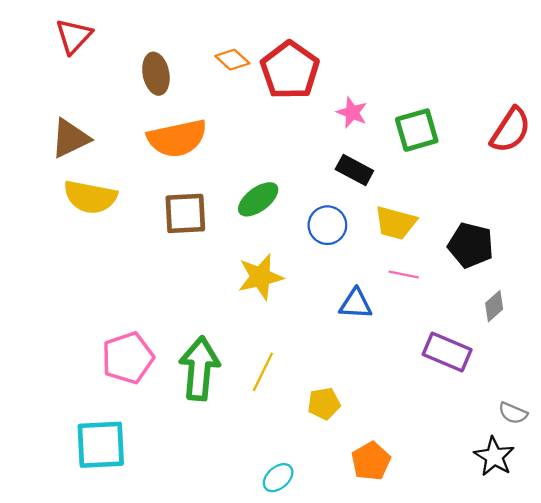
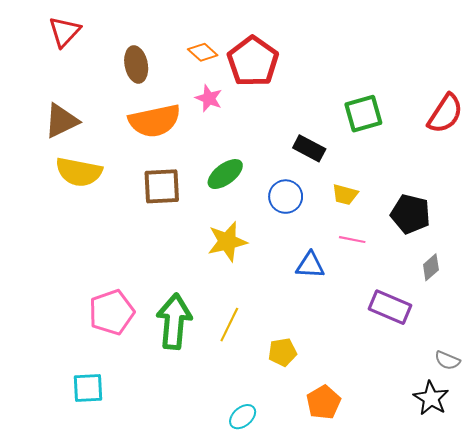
pink star: (352, 112) -> (209, 98), moved
yellow trapezoid: (396, 223) -> (345, 195), size x0.7
cyan square: (101, 445) -> (88, 388), size x0.7

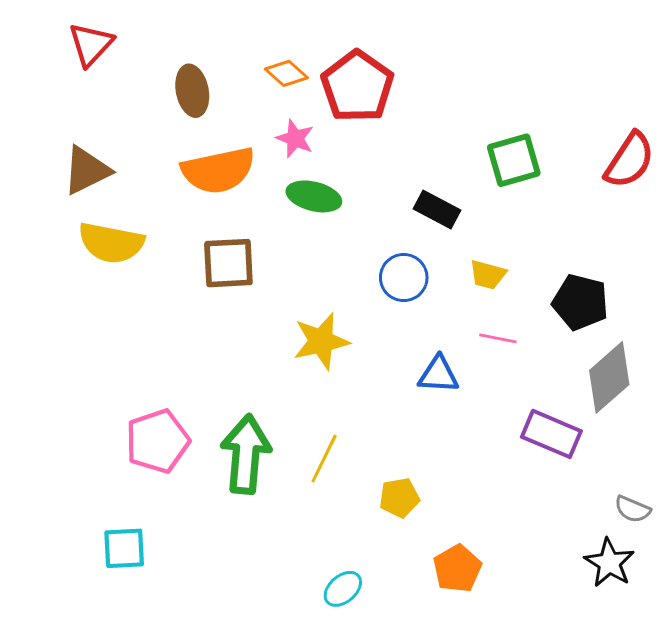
green ellipse: (225, 174) -> (314, 196), moved, turned 51
gray diamond: (431, 267) -> (609, 377), size x1.8

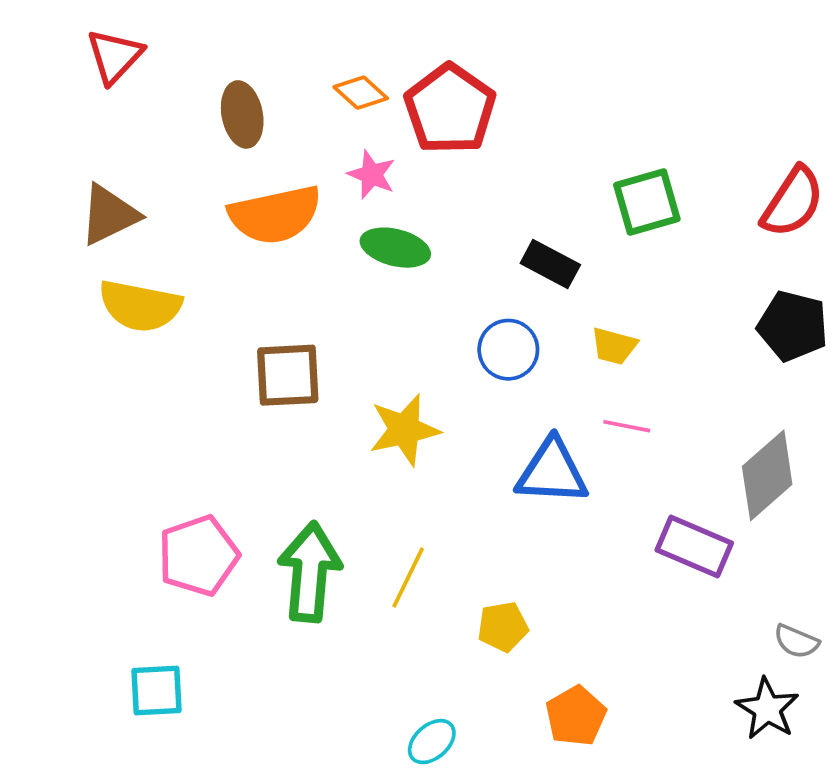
brown square: (228, 263) -> (288, 375), moved
black pentagon: (580, 302) -> (793, 326), moved
blue triangle: (438, 375) -> (552, 472), size x1.4

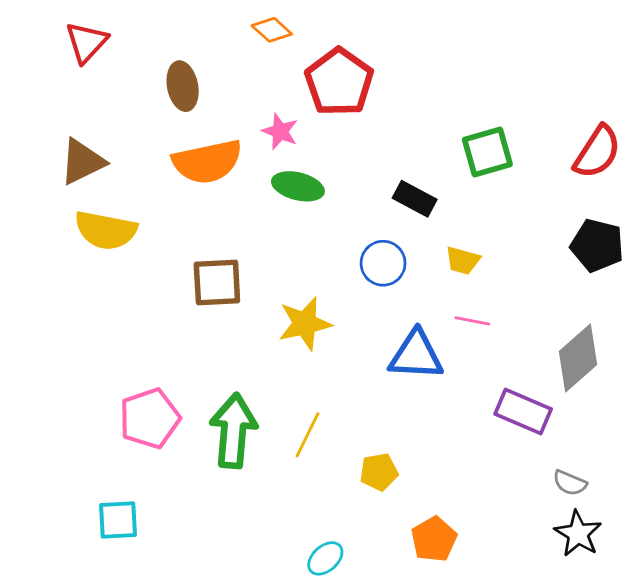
orange diamond: (361, 93) -> (272, 30), moved
gray semicircle: (796, 641) -> (570, 483), moved

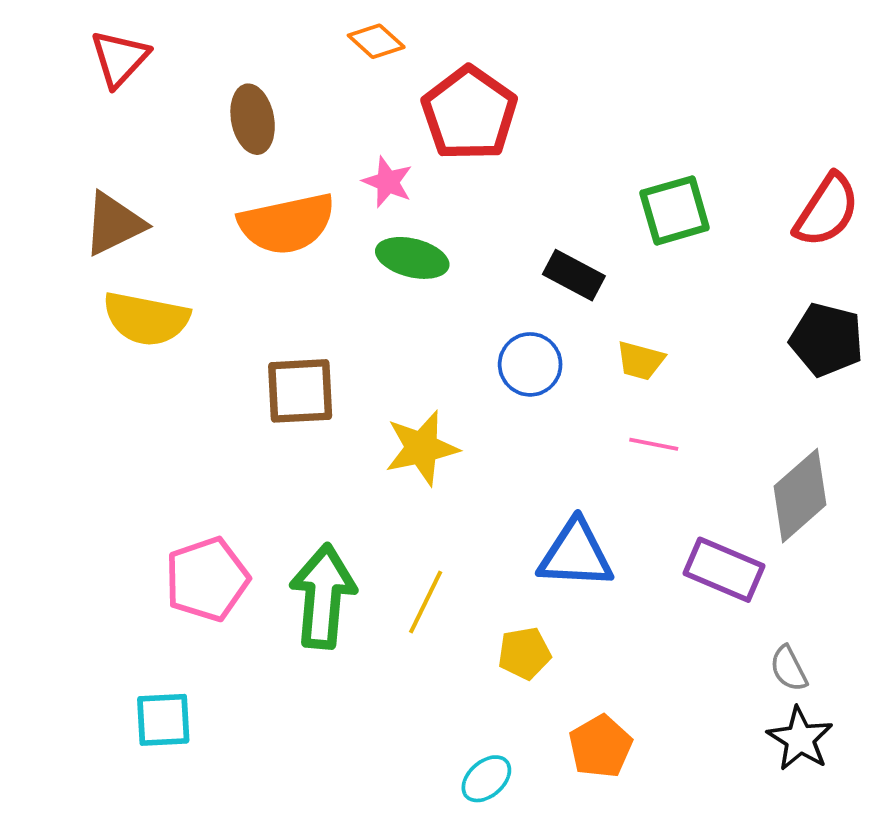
blue triangle: (416, 355) -> (576, 554), moved
gray semicircle: (570, 483) -> (789, 669), turned 40
cyan ellipse: (325, 558) -> (486, 779), moved

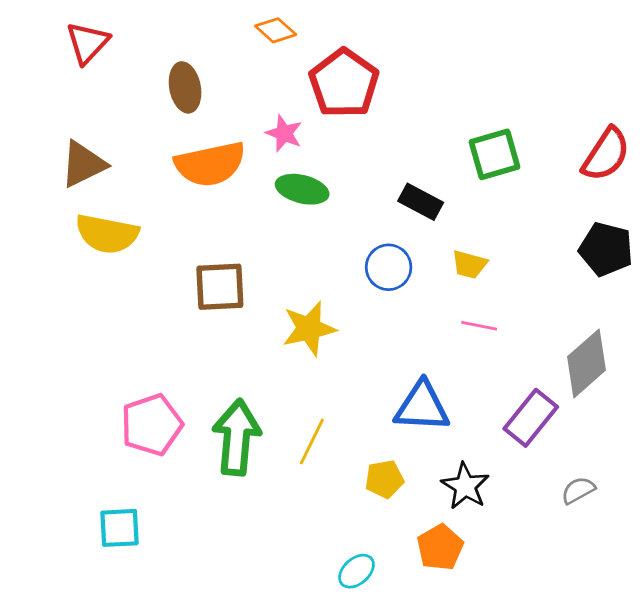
purple rectangle: (724, 570) -> (531, 418), turned -74
gray semicircle: (789, 669) -> (578, 490), turned 88
black star: (800, 739) -> (465, 486), moved

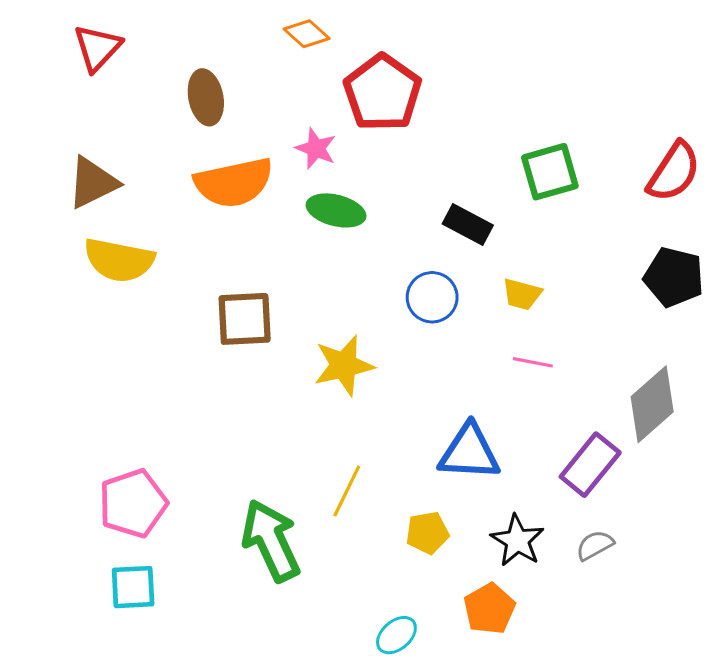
pink pentagon: (152, 425) -> (133, 503), moved
green arrow: (237, 437) -> (271, 541), moved, turned -30
gray semicircle: (578, 490) -> (595, 545), moved

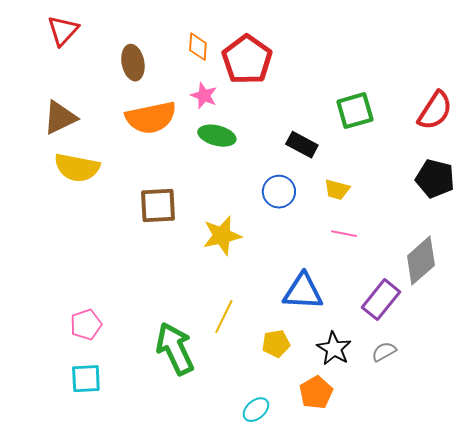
orange diamond: (307, 34) -> (198, 47), moved, turned 52
pink pentagon: (133, 503) -> (86, 325), size x0.7

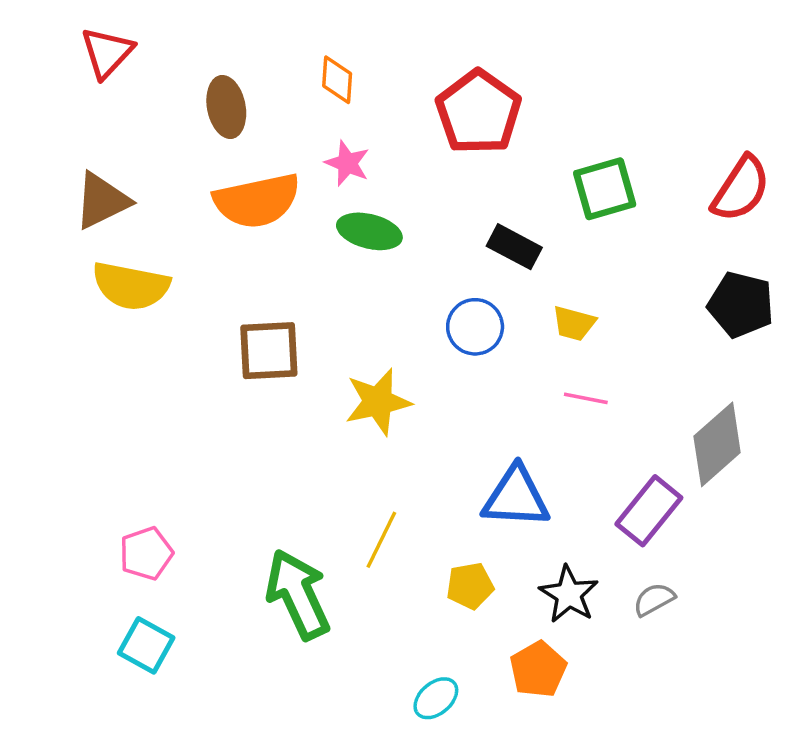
red pentagon: (247, 60) -> (478, 112), moved
cyan square: (86, 379) -> (146, 645), turned 32

